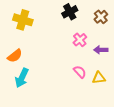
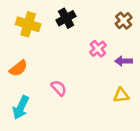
black cross: (70, 12) -> (66, 18), moved
pink semicircle: (80, 72) -> (59, 88), moved
cyan arrow: (22, 78) -> (21, 108), moved

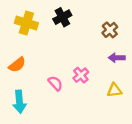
brown cross: (124, 21) -> (110, 30), moved
pink cross: (98, 49) -> (81, 75), moved
cyan arrow: (21, 108) -> (19, 102), turned -30

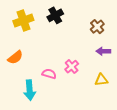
yellow cross: (26, 23) -> (23, 20), turned -36
pink semicircle: (55, 83) -> (49, 74), turned -32
cyan arrow: (19, 102) -> (30, 90), moved

